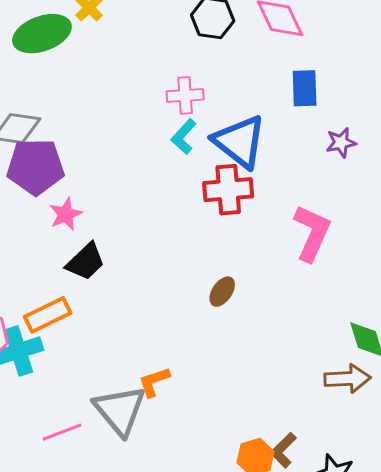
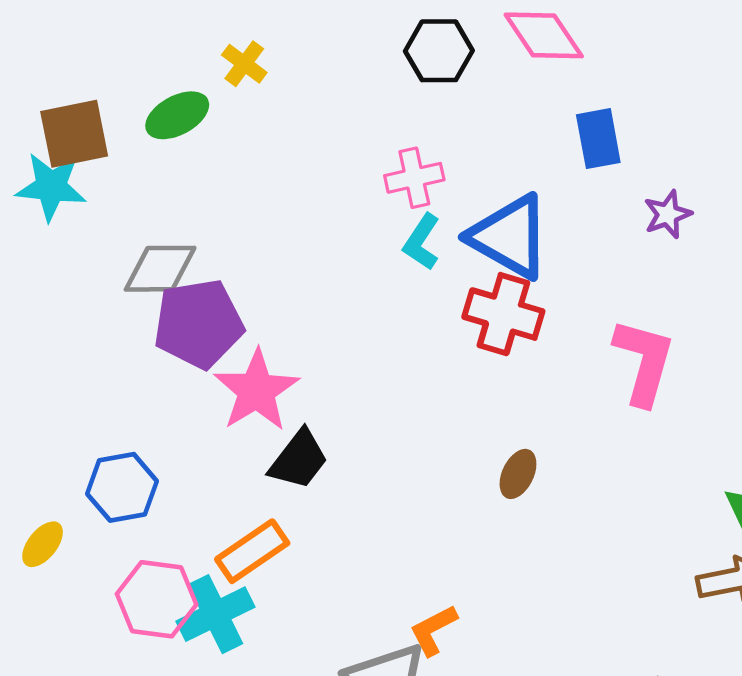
green ellipse: (42, 34) -> (177, 115), size x0.7
red cross: (228, 190) -> (503, 314), turned 30
pink star: (66, 214) -> (256, 391), size x1.6

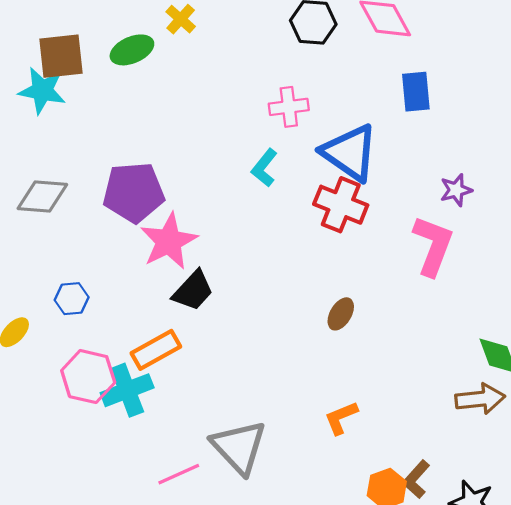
purple star: (668, 214) -> (456, 190), moved
cyan L-shape: (422, 242) -> (264, 168), moved
gray diamond: (160, 269) -> (42, 197), moved
blue hexagon: (122, 487) -> (72, 299), size x0.7
orange L-shape: (433, 630) -> (341, 418), moved

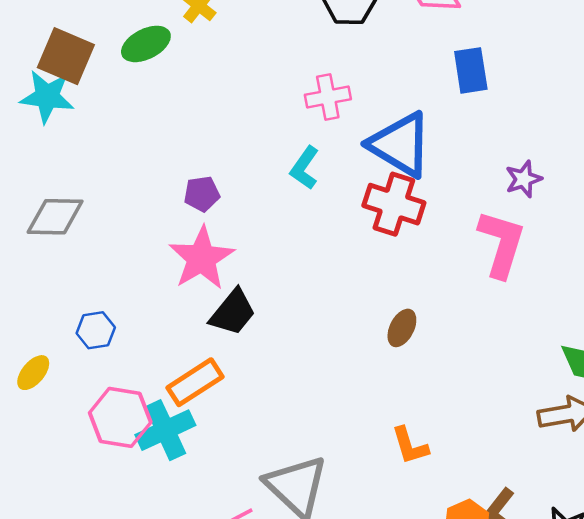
brown square: (61, 56) -> (66, 56), turned 33
purple pentagon: (134, 192) -> (202, 194), moved, size x0.5
orange L-shape: (341, 418) -> (410, 446), turned -81

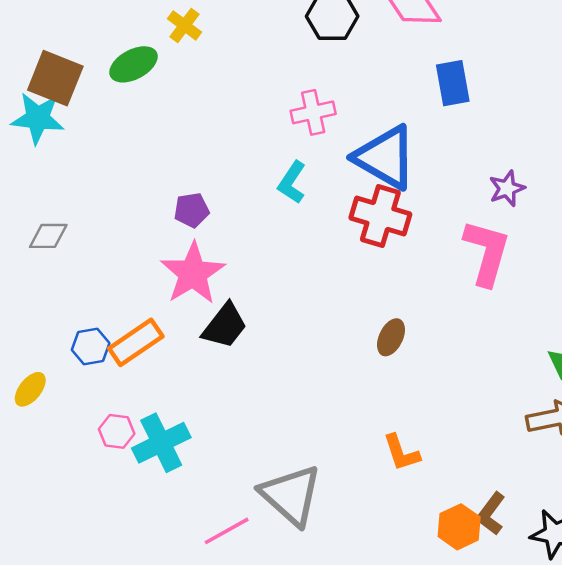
gray diamond: (55, 217) -> (48, 236), size x0.7
orange rectangle: (195, 382) -> (136, 342), moved
pink hexagon: (120, 417) -> (117, 431), size x0.6

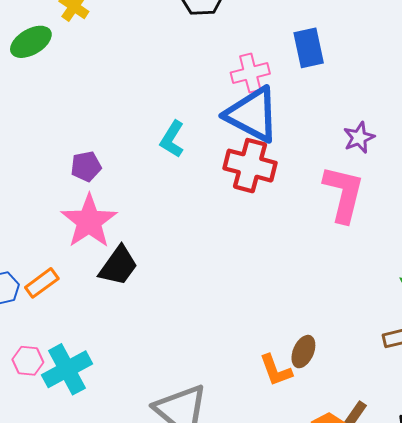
pink cross: (313, 112) -> (250, 73), moved
brown ellipse: (391, 337) -> (303, 352), moved
orange rectangle: (136, 342) -> (42, 283), size x0.7

